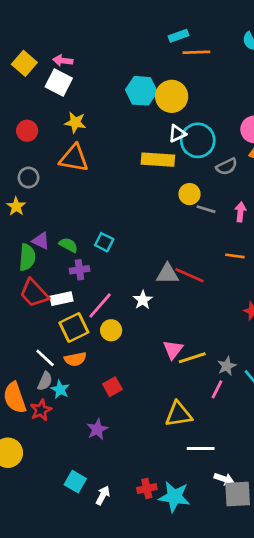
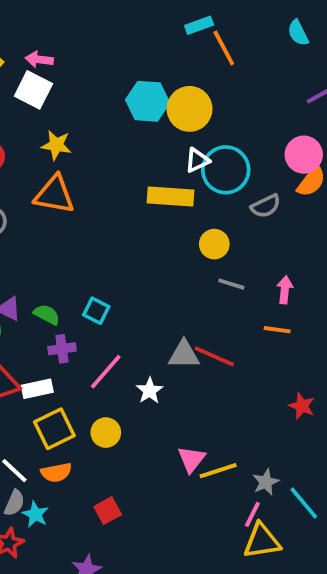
orange line: (196, 52) -> (224, 48), turned 64
gray line: (206, 209) -> (231, 284), moved
pink arrow: (240, 212) -> (285, 290), moved
pink line: (100, 305) -> (106, 372), moved
yellow triangle: (178, 414) -> (262, 541), moved

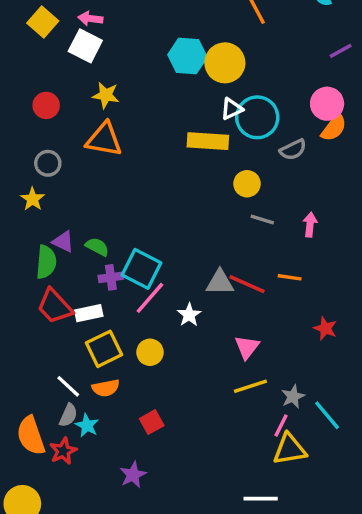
cyan square: (96, 311) -> (141, 269), moved, size x1.6
orange line: (277, 330) -> (290, 277), moved
pink triangle: (191, 459) -> (247, 347), moved

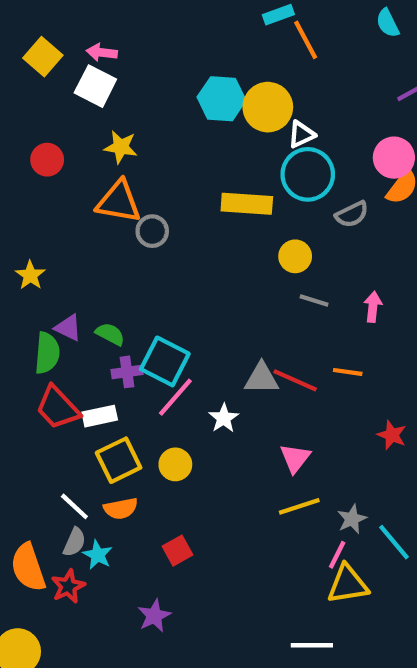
white triangle: (232, 109) -> (301, 134), moved
gray circle: (48, 163) -> (152, 231), moved

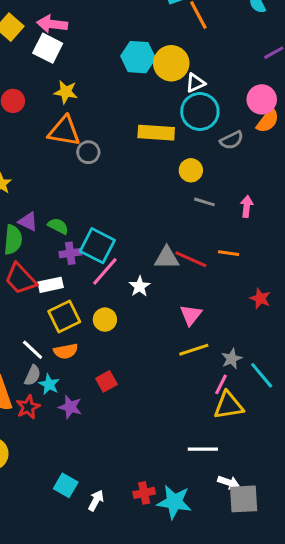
pink arrow: (102, 52) -> (52, 24), size x1.4
purple star: (154, 616) -> (70, 407), moved, turned -30

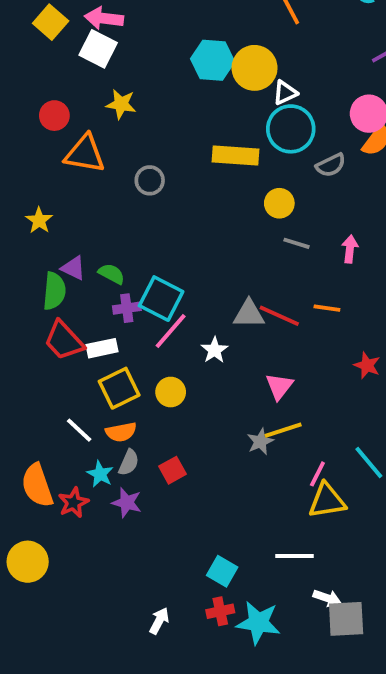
orange triangle: (64, 131) -> (85, 154), moved
gray star: (232, 359) -> (260, 442), moved
gray semicircle: (33, 375) -> (129, 463), moved
cyan square: (66, 485) -> (222, 571), moved

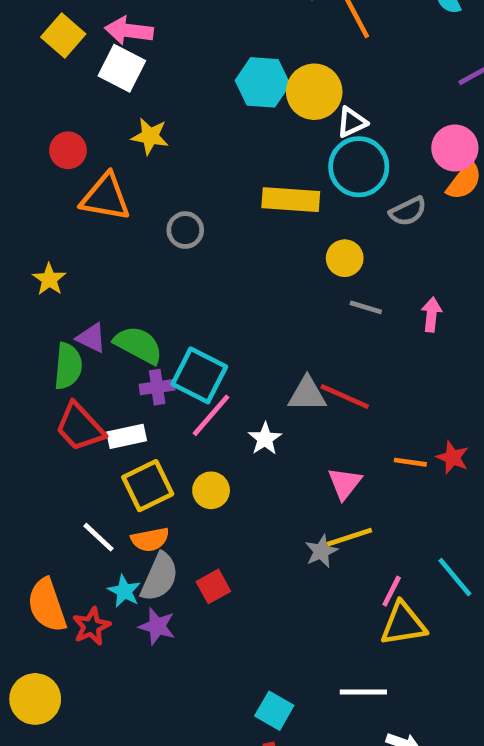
green semicircle: (112, 274) -> (138, 345), size x1.5
orange line: (327, 308) -> (410, 462), moved
gray semicircle: (129, 463) -> (159, 577), size x1.5

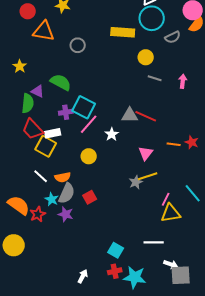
green semicircle: (138, 345) -> (61, 82), moved
yellow square: (148, 486) -> (46, 146), moved, turned -35
orange semicircle: (47, 605) -> (19, 205), turned 145

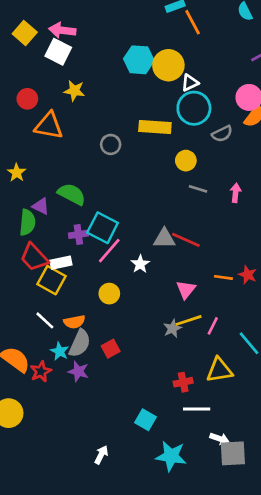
gray circle: (78, 45) -> (111, 144), moved
pink line: (166, 199) -> (213, 326), moved
red cross: (115, 271) -> (183, 382), moved

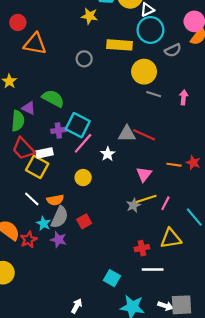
yellow star: (74, 91) -> (89, 16), moved
yellow circle: (186, 161) -> (144, 72), size x1.5
white arrow: (219, 439) -> (165, 306), moved

